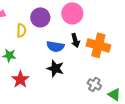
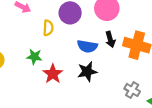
black star: (55, 68) -> (87, 72), turned -30
red star: (20, 79) -> (53, 74), moved

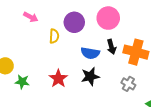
green star: (34, 57) -> (22, 82), moved
gray cross: (132, 90) -> (128, 84), moved

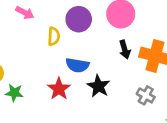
blue semicircle: (90, 53) -> (77, 65), moved
black star: (90, 76) -> (98, 86), turned -30

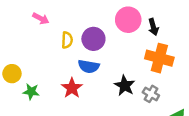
purple circle: (79, 19) -> (93, 39), moved
black arrow: (125, 49) -> (153, 27), moved
black star: (98, 86) -> (125, 86), moved

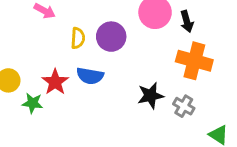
blue semicircle: (89, 66) -> (90, 76), moved
black star: (125, 86) -> (150, 96), turned 30
red star: (72, 88) -> (55, 82), moved

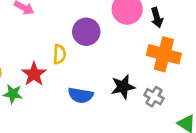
yellow semicircle: (78, 38) -> (59, 54), moved
blue semicircle: (90, 76) -> (81, 95), moved

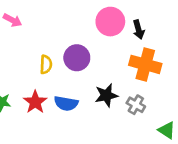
purple circle: (86, 32) -> (77, 58), moved
red star: (34, 74) -> (35, 102), moved

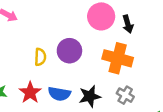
orange cross: (145, 64) -> (118, 58), moved
black star: (106, 95) -> (90, 96), moved

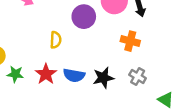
purple circle: (69, 51) -> (84, 17), moved
orange cross: (118, 58) -> (130, 41), size x0.7

